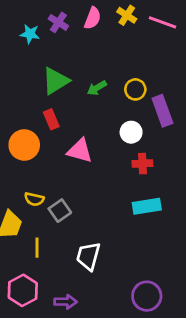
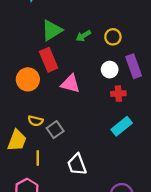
purple rectangle: (162, 111) -> (134, 66), moved
red rectangle: (51, 119) -> (49, 60), size x1.5
cyan rectangle: (147, 206) -> (122, 126), turned -30
white trapezoid: (88, 256) -> (77, 164), turned -35

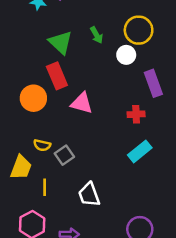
green triangle: (52, 30) -> (61, 42), turned -45
green arrow: (83, 36) -> (97, 35), moved, turned -88
yellow circle: (113, 37) -> (139, 30), moved, size x1.5
white circle: (110, 70) -> (126, 55), moved

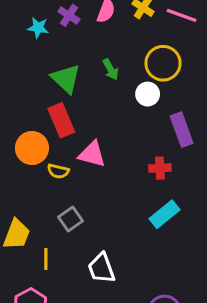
yellow semicircle: (42, 145) -> (58, 171), moved

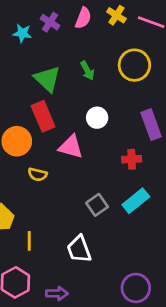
white circle: (148, 94) -> (97, 118), moved
yellow semicircle: (58, 171) -> (38, 174), moved
gray square: (71, 219) -> (97, 205), moved

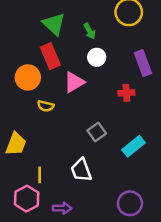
green arrow: (87, 71) -> (90, 31), moved
pink triangle: (71, 147) -> (74, 82), turned -45
cyan rectangle: (136, 201) -> (133, 146), moved
yellow line: (29, 241) -> (40, 175), moved

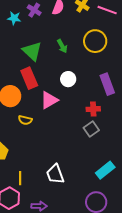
green arrow: (90, 31) -> (62, 46), moved
gray square: (97, 132) -> (91, 129), moved
cyan rectangle: (133, 146) -> (105, 170), moved

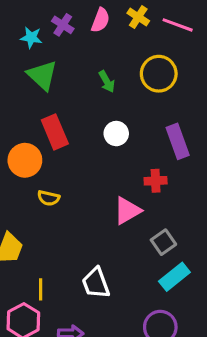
green triangle: (32, 51) -> (42, 75), moved
pink triangle: (49, 100) -> (127, 211), moved
gray square: (91, 129) -> (163, 242), moved

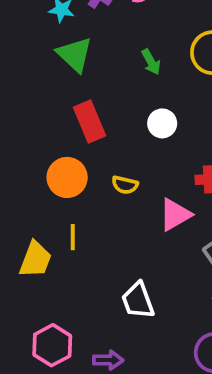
orange circle: (25, 160) -> (67, 177), moved
yellow semicircle: (49, 198) -> (125, 185), moved
yellow line: (41, 289) -> (73, 237), moved

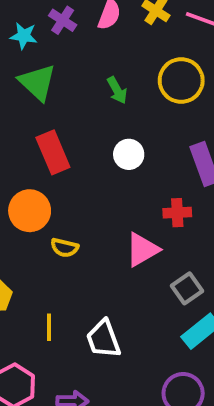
yellow semicircle: (125, 185) -> (65, 248), moved
yellow line: (73, 237) -> (49, 327), moved

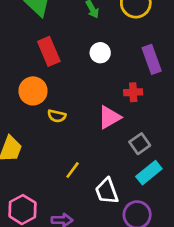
yellow line: (49, 327) -> (73, 170), moved, turned 36
white trapezoid: (103, 339) -> (107, 191), moved

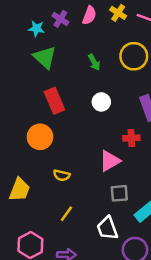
yellow semicircle: (57, 116) -> (62, 175), moved
gray square: (140, 144) -> (119, 193), moved, turned 30
yellow line: (73, 170) -> (66, 214), moved

